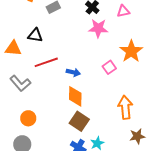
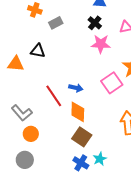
red line: (46, 62) -> (54, 96), moved, turned 75
pink square: (109, 67) -> (112, 83), size x1.5
gray L-shape: (20, 83) -> (22, 113), moved

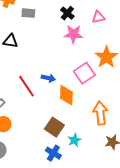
gray rectangle: (56, 23) -> (28, 13), turned 32
orange diamond: (78, 112) -> (66, 95), moved
cyan star: (100, 159) -> (74, 140), moved

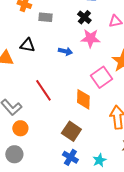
blue arrow: (48, 78) -> (65, 51), moved
cyan star: (74, 140) -> (99, 160), moved

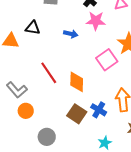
orange diamond: (83, 99) -> (77, 82), moved
gray circle: (14, 154) -> (47, 137), moved
blue cross: (70, 157) -> (99, 110), moved

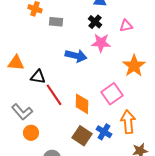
black triangle: (33, 28) -> (38, 77), moved
blue arrow: (71, 34) -> (76, 56), size x1.5
pink square: (107, 60) -> (112, 94), moved

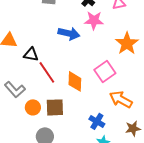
orange arrow: (128, 122) -> (121, 99), turned -55
blue cross: (104, 132) -> (97, 121), moved
orange circle: (31, 133) -> (33, 107), moved
brown square: (82, 136) -> (55, 107), moved, turned -36

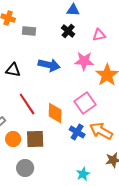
pink star: (94, 20) -> (84, 61), moved
black triangle: (31, 54) -> (13, 70), moved
blue cross: (97, 121) -> (77, 132), moved

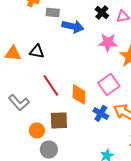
black cross: (68, 31) -> (102, 12), moved
blue arrow: (49, 65) -> (73, 26), moved
orange circle: (13, 139) -> (37, 130), moved

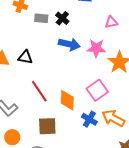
black cross: (102, 12) -> (62, 18), moved
blue arrow: (73, 26) -> (69, 44), moved
orange circle: (37, 130) -> (12, 137), moved

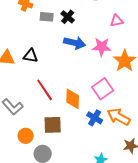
orange circle: (12, 137) -> (26, 136), moved

